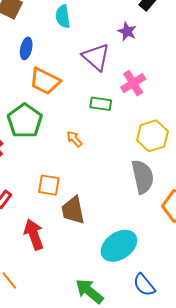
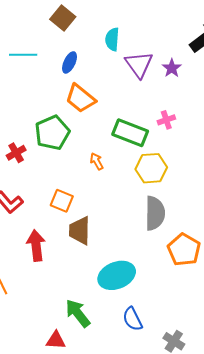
purple triangle: (96, 57) -> (139, 64), moved
pink cross: (133, 83) -> (166, 120), size x0.7
green rectangle: (101, 104) -> (130, 133), size x1.6
yellow hexagon: (152, 136) -> (151, 168), moved

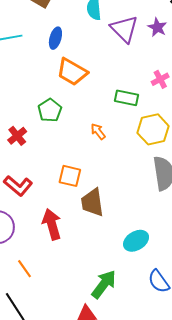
green pentagon: (52, 133) -> (50, 110), size x0.7
green rectangle: (130, 133) -> (127, 98), size x0.7
cyan ellipse: (117, 275) -> (136, 241), size x0.7
green arrow: (78, 313) -> (104, 284), turned 84

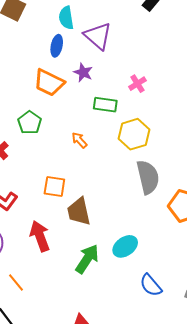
purple star: (157, 27) -> (83, 72), moved
blue ellipse: (55, 38) -> (57, 46), moved
green arrow: (104, 284) -> (87, 259), moved

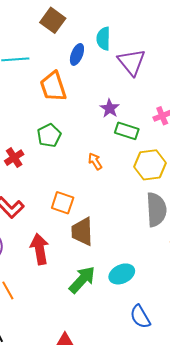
blue ellipse: (57, 46) -> (77, 54), moved
purple star: (83, 72) -> (110, 108), moved
orange trapezoid: (49, 83) -> (53, 87), moved, turned 36

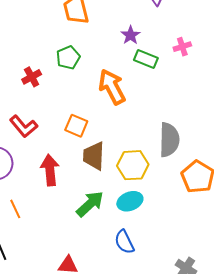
orange arrow: (95, 161) -> (112, 87), size x2.0
yellow hexagon: (150, 165) -> (133, 165), moved
blue semicircle: (140, 317) -> (124, 242), moved

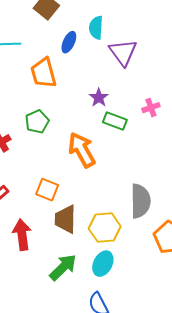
cyan ellipse: (130, 201) -> (103, 264), turned -40

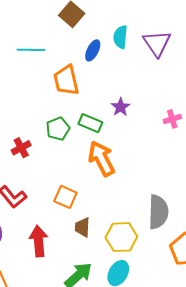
purple triangle: (123, 52) -> (157, 43), moved
green rectangle: (115, 121) -> (90, 123), moved
brown trapezoid: (65, 219) -> (83, 227), size x0.7

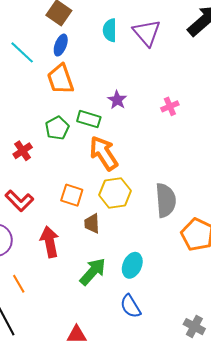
cyan line: (31, 50) -> (22, 52), turned 48
blue ellipse: (93, 50) -> (61, 45), moved
yellow hexagon: (121, 237) -> (115, 193), moved

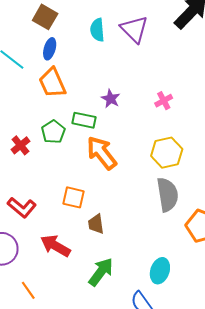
red cross: (23, 151) -> (21, 145), moved
yellow hexagon: (115, 193) -> (167, 153), moved
red arrow: (50, 242) -> (55, 246), turned -44
cyan ellipse: (132, 265) -> (160, 271), moved

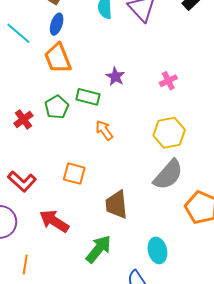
orange arrow: (102, 153) -> (104, 130), size x0.6
gray semicircle: (167, 195) -> (168, 175), turned 48
brown trapezoid: (96, 224) -> (117, 205), moved, size x1.4
cyan ellipse: (160, 271) -> (157, 250), turned -35
orange line: (28, 290) -> (25, 264), turned 42

